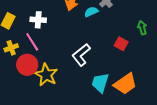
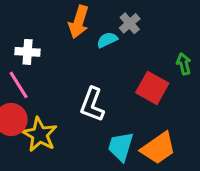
red square: (121, 44) -> (152, 88), size x1.5
white L-shape: (81, 55) -> (92, 104), turned -30

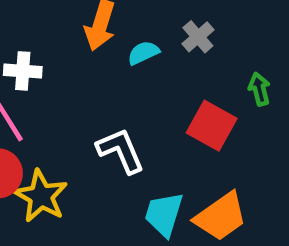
gray cross: (130, 23) -> (198, 37), moved
white L-shape: (92, 104) -> (121, 151), turned 136

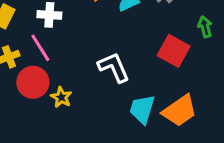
yellow star: (41, 196) -> (61, 97), size x0.6

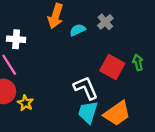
green arrow: (205, 27) -> (138, 62), moved
white L-shape: (114, 67) -> (86, 88), moved

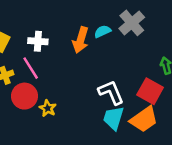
orange arrow: (56, 16) -> (81, 40), moved
gray cross: (105, 22) -> (132, 23), size x1.5
red square: (112, 67) -> (150, 91), moved

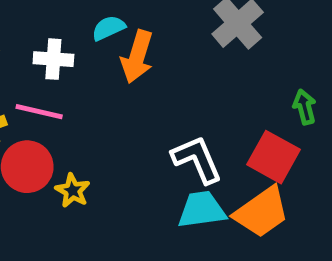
cyan semicircle: (103, 31) -> (108, 28), moved
pink line: (31, 68) -> (39, 112), turned -45
cyan trapezoid: (113, 118) -> (202, 210), turned 65

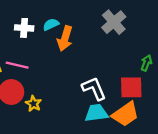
white cross: (53, 59) -> (24, 28), moved
green arrow: (305, 107) -> (146, 63), turned 35
red square: (273, 157) -> (131, 87), turned -30

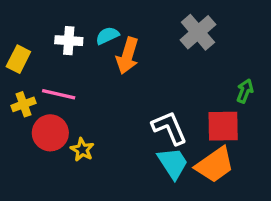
cyan trapezoid: (96, 113) -> (173, 163), turned 65

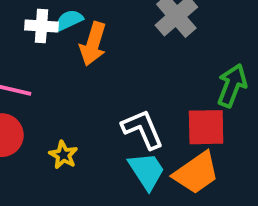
white cross: (69, 41) -> (41, 26), moved
green arrow: (245, 91) -> (232, 86), size x1.5
yellow star: (82, 150) -> (63, 155), moved

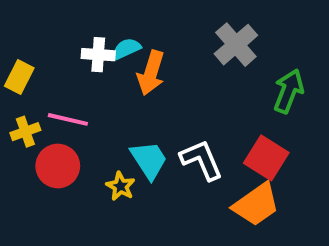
green arrow: (232, 86) -> (289, 91), moved
red square: (206, 127) -> (266, 158), turned 33
cyan trapezoid: (147, 171) -> (149, 160), moved

